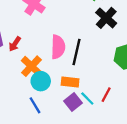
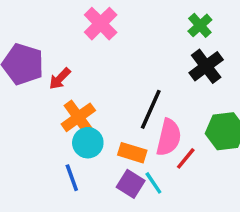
pink semicircle: (58, 47) -> (169, 137), moved
red line: (106, 95) -> (186, 158), moved
purple square: (73, 102) -> (131, 184), turned -30

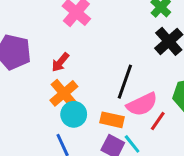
red arrow: (60, 79) -> (60, 62), moved
pink semicircle: (169, 137) -> (142, 104), turned 56

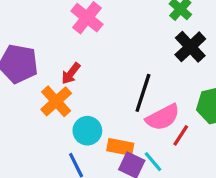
orange cross: (64, 93) -> (56, 101), moved
orange rectangle: (112, 120) -> (120, 147), moved

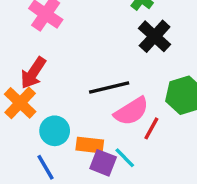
red arrow: (71, 73) -> (33, 73), size x1.4
black line: (143, 93) -> (109, 87), turned 63

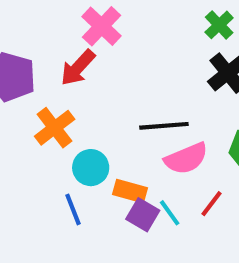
red arrow: (33, 73) -> (78, 68), moved
red line: (151, 128) -> (212, 204), moved

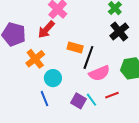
black line: (164, 126) -> (88, 57), turned -65
orange rectangle: (130, 191) -> (75, 47), moved
red line: (212, 204) -> (112, 95), turned 32

